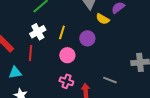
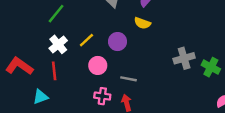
yellow semicircle: (103, 19) -> (142, 23), moved
yellow line: (62, 32) -> (86, 40), turned 40
gray line: (110, 80) -> (128, 79), moved

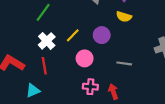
gray line: (128, 79) -> (124, 63), moved

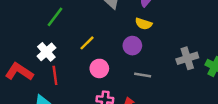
purple circle: (102, 35) -> (132, 46), moved
white cross: (47, 41) -> (46, 52), moved

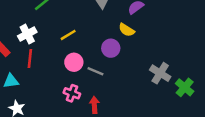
gray cross: (187, 58) -> (160, 73), turned 36
gray line: (143, 75) -> (95, 71), moved

